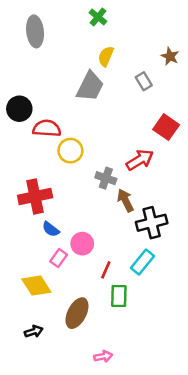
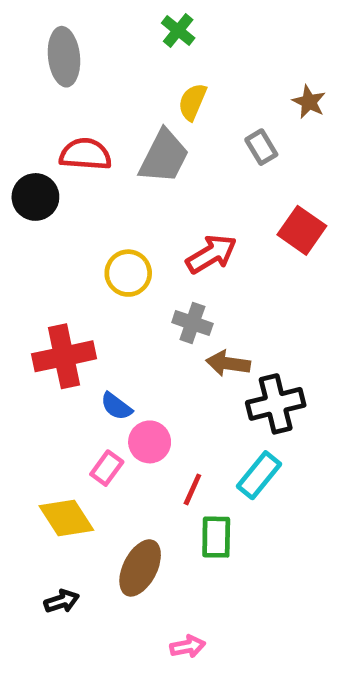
red semicircle: (47, 128) -> (85, 154), moved
red arrow: (140, 160) -> (211, 254), moved
brown arrow: (125, 200) -> (228, 363), turned -55
blue semicircle: (51, 229) -> (116, 406), moved

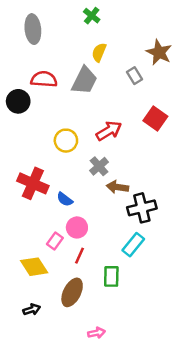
brown star: (309, 102) -> (159, 52), size x1.5
gray cross: (192, 323) -> (99, 166), turned 30
red cross: (64, 356) -> (33, 183), turned 36
blue semicircle: (116, 406) -> (65, 199), moved
red line: (192, 489) -> (79, 256), moved

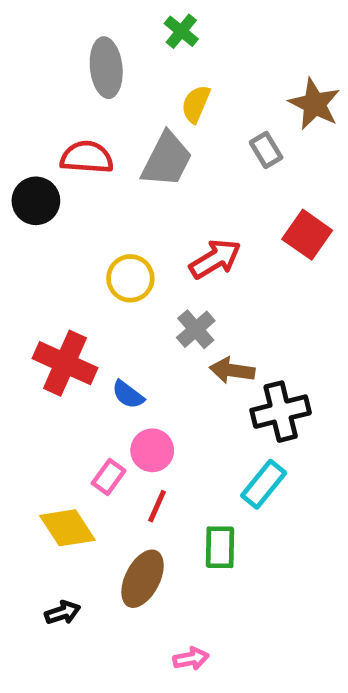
gray ellipse: (33, 29) -> (106, 68), moved

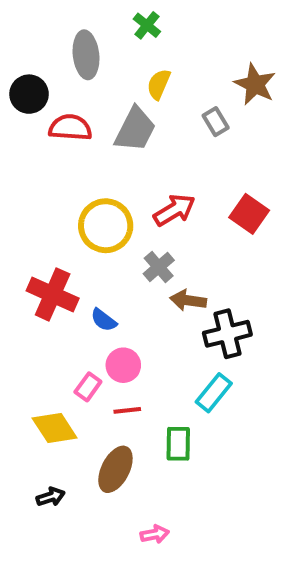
black circle: (36, 201) -> (29, 94), moved
red square: (307, 235) -> (249, 214), moved
yellow circle: (130, 278) -> (106, 226), size x1.4
red line: (157, 506) -> (127, 410), turned 60

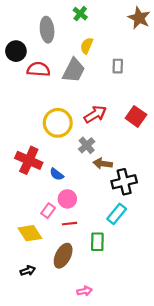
brown star: (255, 84) -> (139, 18), moved
gray rectangle: (216, 122) -> (118, 66), turned 32

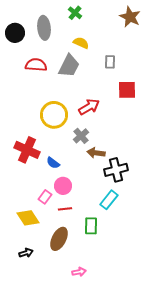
yellow semicircle: (87, 46) -> (81, 43), turned 91
black circle: (16, 51) -> (15, 33), moved
red square: (136, 116) -> (127, 90), moved, turned -36

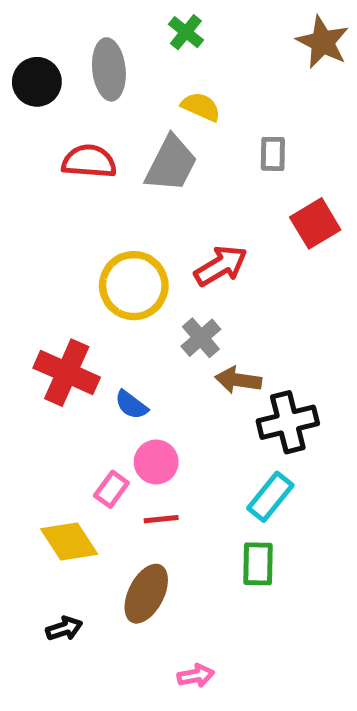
red square: (127, 90) -> (315, 223), turned -30
green rectangle: (91, 226) -> (258, 564), moved

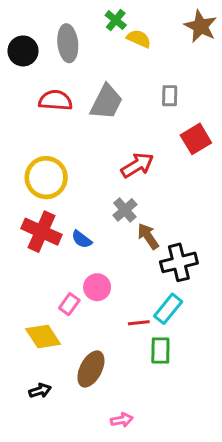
yellow semicircle: (201, 107) -> (139, 39), moved
yellow circle: (134, 286) -> (46, 178), moved
brown arrow: (238, 380) -> (148, 236), turned 48
blue semicircle: (131, 405) -> (82, 239), moved
red line: (161, 519) -> (139, 323), moved

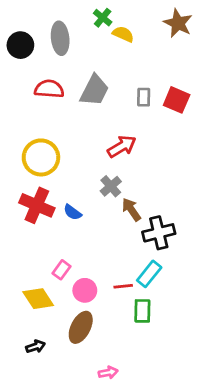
gray rectangle: (170, 96) -> (144, 97), moved
red square: (196, 139) -> (177, 100), moved, turned -36
pink circle: (97, 287) -> (85, 290), moved

